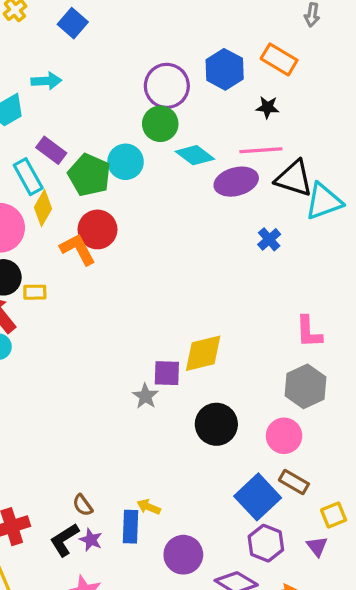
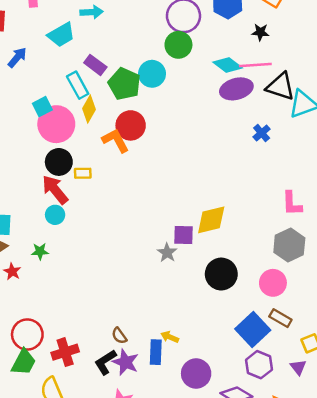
cyan diamond: (195, 155) -> (228, 65), moved
purple star: (91, 540) -> (126, 362), size x1.5

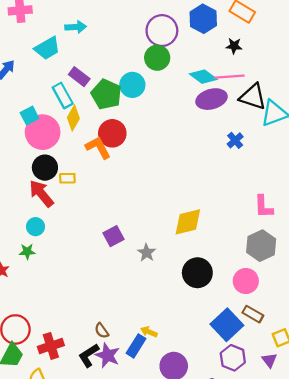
cyan circle: (55, 215) -> (35, 227), moved
purple square: (183, 235) -> (113, 236), moved, turned -30
blue rectangle: (156, 352) -> (136, 346), turned 30

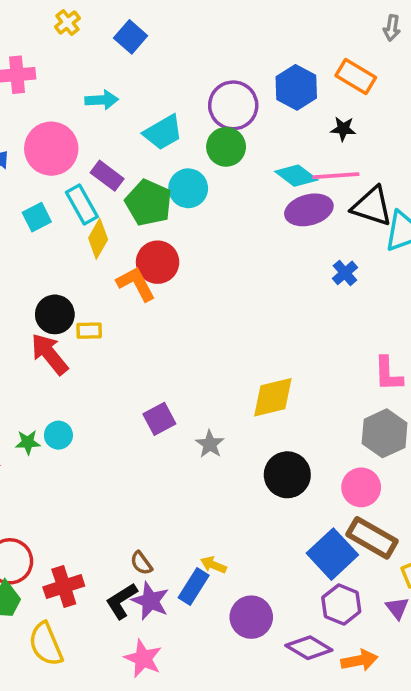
cyan trapezoid: (47, 48) -> (163, 132), moved
cyan square: (30, 116) -> (37, 217), moved
pink circle: (43, 132) -> (51, 149), moved
cyan circle: (35, 227) -> (58, 435), moved
brown rectangle: (253, 314) -> (372, 538), size x1.5

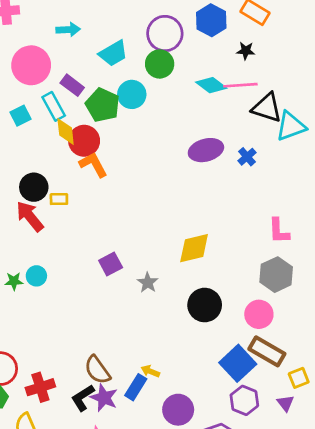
purple ellipse: (309, 210) -> (206, 150), moved
yellow diamond: (98, 239) -> (66, 132), turned -36
red circle: (158, 262) -> (84, 141), moved
brown semicircle: (141, 563) -> (97, 370), size x1.6

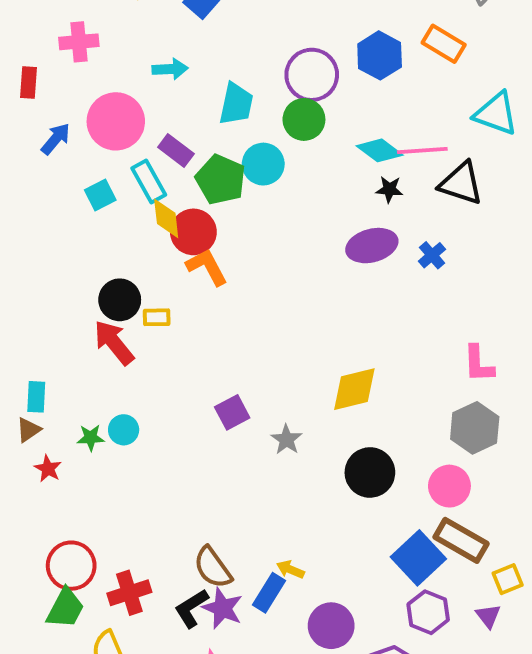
black star: (246, 51) -> (389, 189), moved
cyan trapezoid: (113, 53) -> (236, 104), turned -48
cyan triangle: (291, 126) -> (496, 114), moved, turned 40

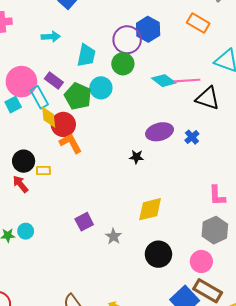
blue hexagon: (380, 55) -> (148, 29), moved
pink circle: (116, 121) -> (21, 82), moved
black star: (389, 189) -> (137, 157), moved
red arrow: (114, 343) -> (20, 184), size x0.7

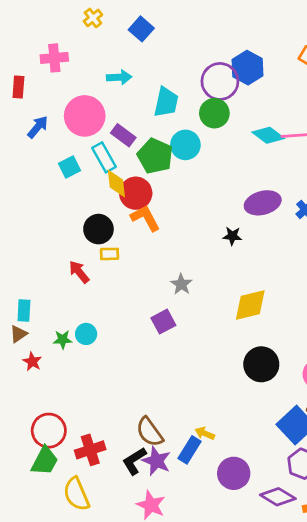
pink circle: (21, 82) -> (85, 116), moved
black circle: (24, 161) -> (98, 229), moved
gray star: (113, 236) -> (181, 284), moved

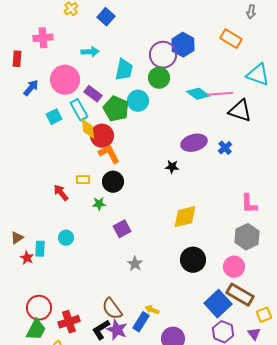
black circle: (98, 229) -> (113, 182), moved
gray star: (181, 284) -> (135, 264), moved
cyan rectangle: (24, 311) -> (40, 249), moved
green star: (63, 339) -> (99, 204), moved

